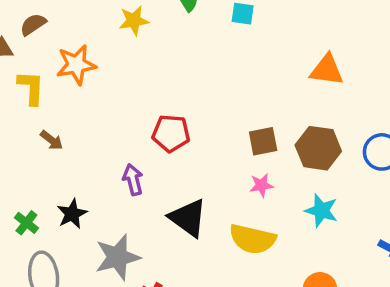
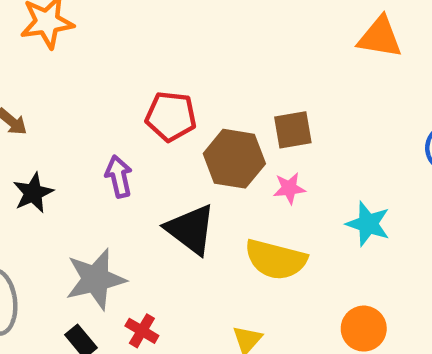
brown hexagon: (318, 148) -> (234, 159), moved
black star: (72, 214) -> (33, 193), moved

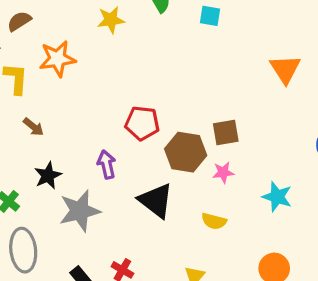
orange triangle: (380, 37) -> (285, 69), turned 48
yellow semicircle: (276, 259) -> (214, 221), size x0.6
gray star: (96, 279) -> (80, 211), moved

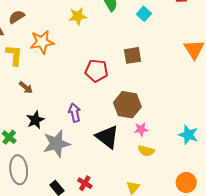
cyan square: (210, 16) -> (144, 14), turned 32
red pentagon: (142, 123) -> (96, 71), moved
brown square: (226, 132) -> (132, 55), moved
pink star: (223, 172) -> (141, 129), moved

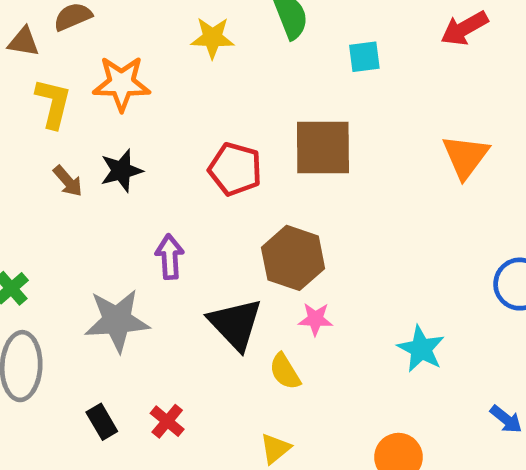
cyan square: (144, 14) -> (364, 57), turned 32
brown square: (132, 55) -> (323, 147), size x1.5
black star: (35, 120) -> (121, 171), moved
yellow semicircle: (146, 151) -> (285, 371), moved, turned 35

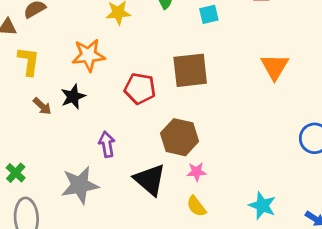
orange star: (122, 83) -> (88, 55), moved
cyan star: (421, 349) -> (262, 206), moved
yellow semicircle: (285, 371) -> (196, 206), moved

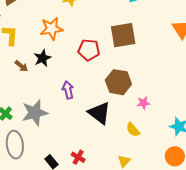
pink star: (197, 172) -> (143, 103), moved
gray star: (80, 185) -> (35, 113), moved

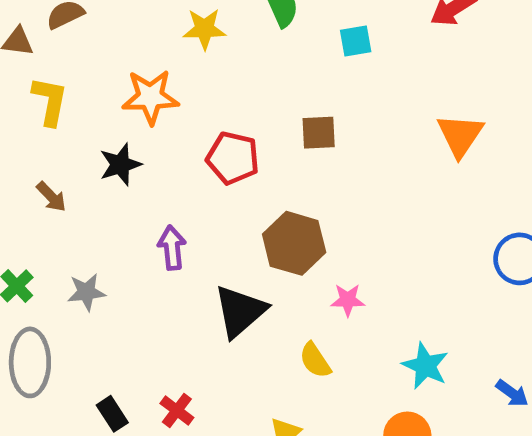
brown square: (123, 35) -> (319, 133), size x0.6
brown arrow: (21, 66) -> (51, 197), moved
gray star: (35, 113) -> (86, 292), size x0.6
black triangle: (99, 113) -> (240, 311), turned 35

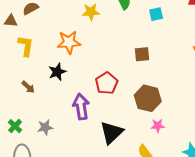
red pentagon: (233, 158) -> (107, 83), moved, turned 30
brown hexagon: (294, 243) -> (148, 98), moved
purple arrow: (172, 248) -> (81, 107), size x1.4

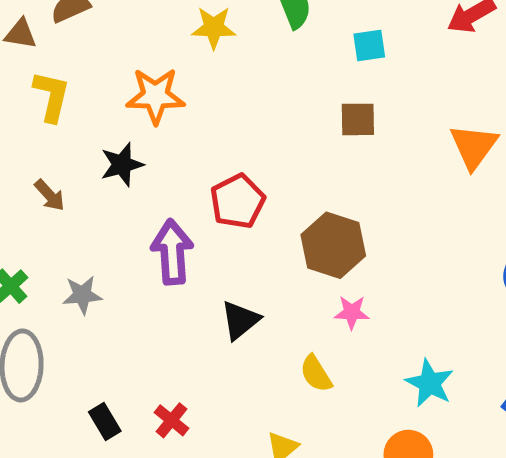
brown square: (142, 54) -> (358, 119), moved
black triangle: (112, 133) -> (240, 320), size x0.7

